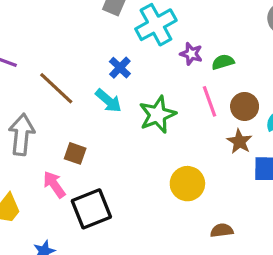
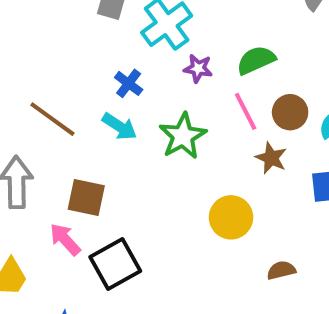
purple star: (191, 54) -> (198, 68), moved
green semicircle: (223, 62) -> (256, 60), size x1.4
brown star: (239, 141) -> (271, 158), moved
brown square: (75, 153) -> (86, 197), size x1.4

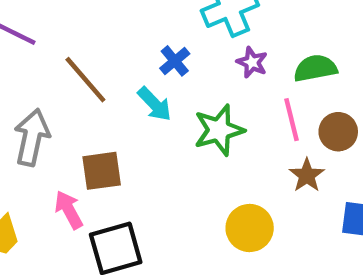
brown square: (86, 197) -> (102, 171), turned -33

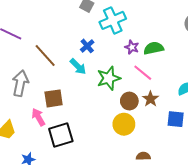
purple star: (252, 62) -> (132, 47), moved
pink line: (291, 120) -> (143, 73), turned -36
brown circle: (338, 132) -> (129, 101), moved

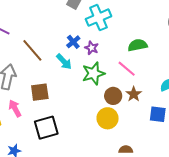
purple star: (132, 47) -> (92, 48), moved
pink arrow: (38, 117) -> (15, 108), moved

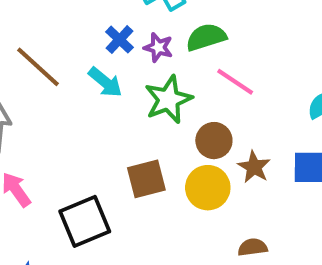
green semicircle: (138, 45) -> (206, 37), moved
brown square: (40, 92) -> (146, 179), moved
brown star: (134, 94) -> (254, 167), moved

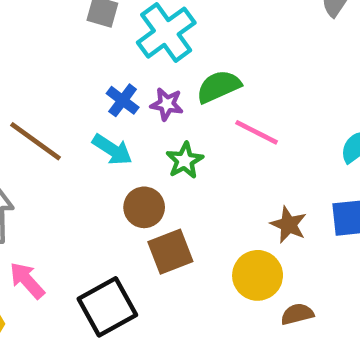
green star: (168, 99) -> (185, 161), size x0.7
brown circle: (214, 141) -> (144, 207), moved
yellow circle: (208, 188) -> (258, 275), moved

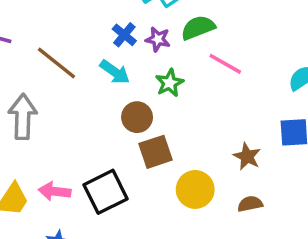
brown star: (289, 225) -> (247, 156), moved
yellow circle: (258, 275) -> (195, 189), moved
pink arrow: (27, 280) -> (55, 191), moved, turned -44

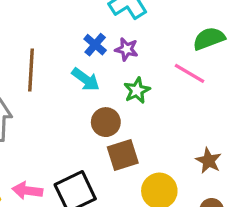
green semicircle: (198, 28) -> (209, 38), moved
brown line: (56, 63) -> (31, 70), turned 54

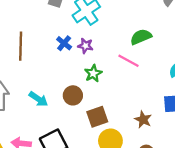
brown line: (31, 70) -> (21, 46), moved
cyan arrow: (86, 79) -> (38, 99), moved
brown square: (123, 155) -> (97, 117), moved

